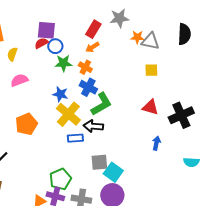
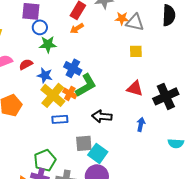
red semicircle: (41, 43) -> (26, 64), moved
orange cross: (85, 67) -> (70, 93), moved
black arrow: (93, 126) -> (102, 116), moved

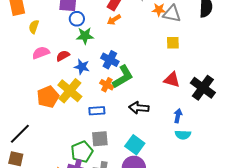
yellow cross: (53, 95) -> (70, 91), moved
black cross: (166, 96) -> (203, 88), turned -30
gray square: (84, 143) -> (100, 139), moved
cyan semicircle: (176, 143) -> (183, 135), moved

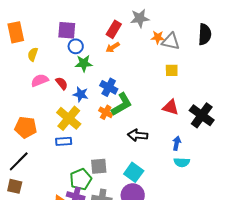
red semicircle: (63, 56) -> (62, 83), turned 80
orange pentagon: (48, 97) -> (26, 127), moved, turned 30
blue rectangle: (97, 111) -> (64, 141), moved

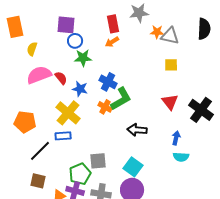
red rectangle: (114, 29) -> (113, 24), turned -42
pink semicircle: (40, 80) -> (39, 75), size x1.4
red triangle: (171, 107) -> (170, 102), turned 36
black line: (19, 161) -> (40, 151), moved
brown square: (15, 186) -> (38, 181), moved

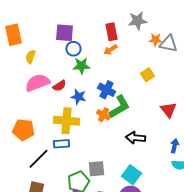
yellow square: (171, 65) -> (147, 75), moved, turned -32
red semicircle: (61, 78) -> (59, 86), turned 96
yellow cross: (68, 113) -> (66, 121), turned -35

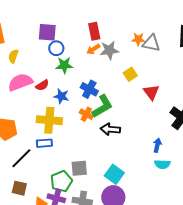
gray star: (137, 21) -> (109, 50), moved
red triangle: (168, 110) -> (151, 92), moved
black arrow: (135, 138) -> (110, 129), moved

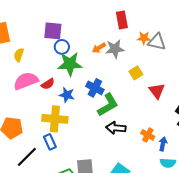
red rectangle: (94, 31) -> (122, 20), moved
green star: (64, 65) -> (70, 64), size x1.4
orange cross: (86, 114) -> (148, 135), moved
blue rectangle: (44, 143) -> (50, 142), turned 70

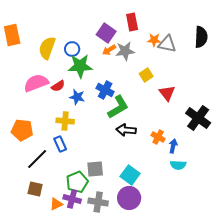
purple square: (53, 31) -> (106, 33), moved, turned 30
yellow semicircle: (19, 55) -> (47, 48), moved, size x1.6
yellow cross: (55, 119) -> (65, 121), size x0.7

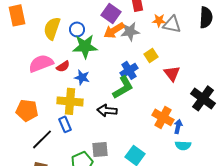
orange arrow: (109, 50) -> (114, 30), size x1.5
blue cross: (105, 90) -> (129, 70), moved, turned 30
yellow cross: (65, 121) -> (70, 101), size x1.4
black arrow: (126, 130) -> (107, 110), moved
orange cross: (158, 137) -> (163, 117), size x1.5

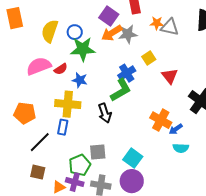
black arrow: (107, 110) -> (105, 113), turned -114
blue rectangle: (65, 124) -> (63, 127), turned 35
blue arrow: (178, 126) -> (176, 129), turned -136

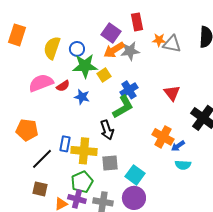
orange rectangle: (15, 18) -> (17, 35), turned 30
yellow square: (149, 58) -> (104, 75), moved
yellow cross: (68, 104) -> (84, 151), moved
gray square: (98, 152) -> (110, 163), moved

